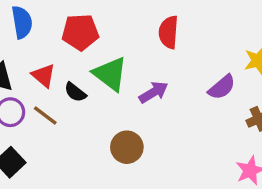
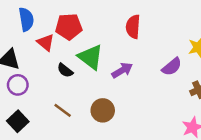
red triangle: (44, 76) -> (46, 42), moved
brown line: (45, 116) -> (63, 110), moved

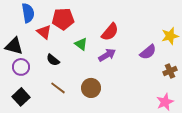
red semicircle: (133, 27) -> (110, 32), moved, turned -144
green triangle: (91, 57) -> (81, 44), size x0.6
black semicircle: (65, 70) -> (53, 60), moved

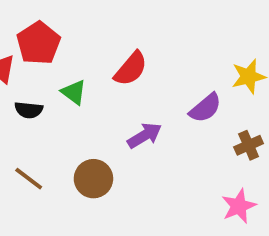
red pentagon: (63, 19) -> (38, 43), turned -30
purple arrow: (107, 55) -> (145, 135), moved
black semicircle: (53, 60) -> (29, 110), moved, turned -32

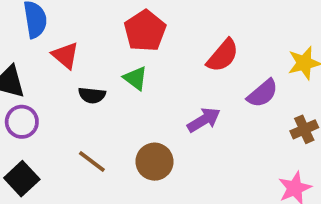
red pentagon: (38, 43) -> (145, 31), moved
red semicircle: (131, 69) -> (223, 55), moved

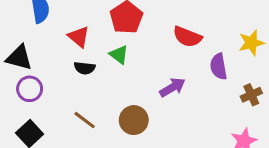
red triangle: (65, 55) -> (79, 37), moved
red semicircle: (223, 55) -> (187, 37), turned 72
purple semicircle: (263, 93) -> (219, 67), turned 120

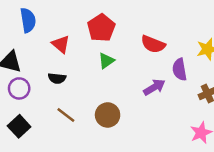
green triangle: (119, 55) -> (106, 61), moved, turned 48
black semicircle: (85, 68) -> (57, 78), moved
purple arrow: (172, 87) -> (154, 87), moved

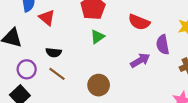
red triangle: (61, 44) -> (47, 18), moved
purple circle: (19, 88) -> (27, 69), moved
brown line: (66, 115) -> (57, 74), moved

